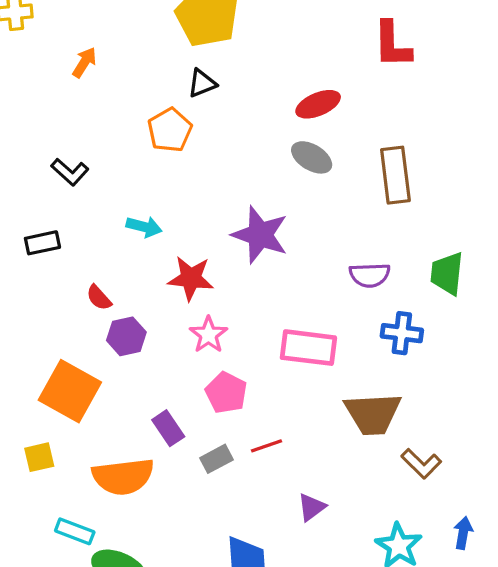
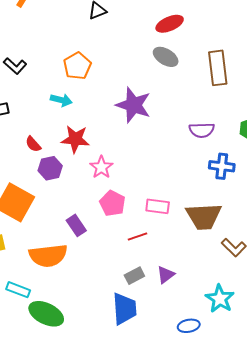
orange pentagon: (170, 130) -> (77, 66), moved
red star: (191, 278) -> (75, 139), moved
pink rectangle: (308, 348) -> (158, 206), moved, size x0.7
gray rectangle: (217, 459) -> (134, 276), moved

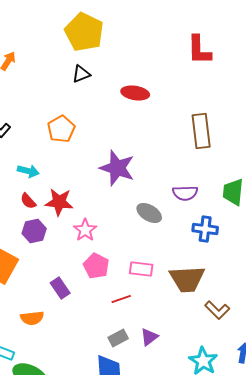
red ellipse: (170, 24) -> (135, 93), moved, turned 32
gray ellipse: (166, 57) -> (149, 213), moved
cyan arrow: (61, 100) -> (28, 171), moved
red semicircle: (33, 144) -> (28, 201), moved
orange semicircle: (48, 256) -> (32, 318), size x0.6

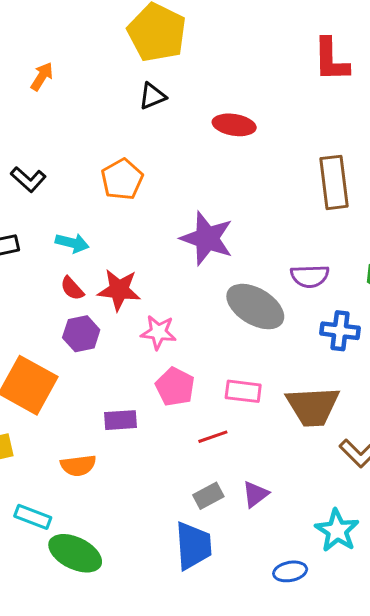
gray ellipse: (149, 213) -> (255, 307), size x1.5
pink star: (85, 230) -> (158, 332), turned -30
purple rectangle: (60, 288) -> (121, 420), turned -60

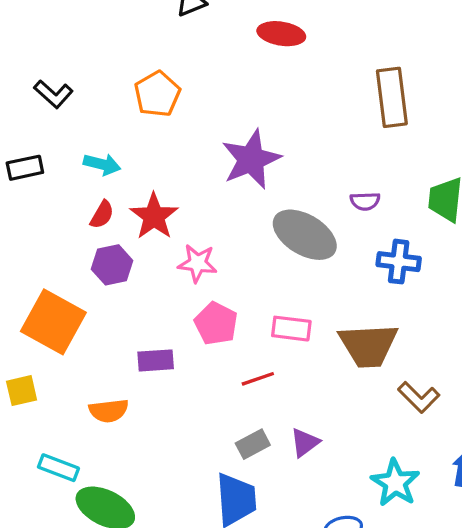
purple star: (207, 238) -> (251, 159), turned 30
purple semicircle: (310, 276) -> (365, 201), size x0.7
red semicircle: (72, 288) -> (102, 215), turned -108
red star: (119, 290) -> (154, 216), turned 30

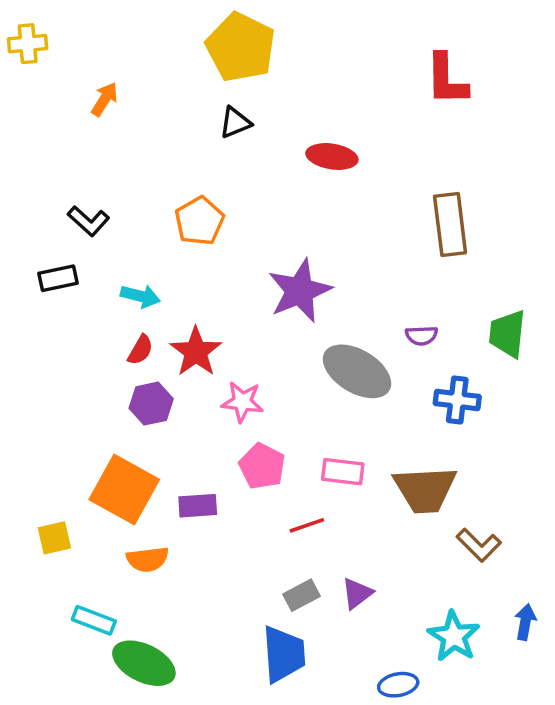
black rectangle: (25, 168) -> (58, 278), moved
orange square: (53, 322) -> (124, 490), moved

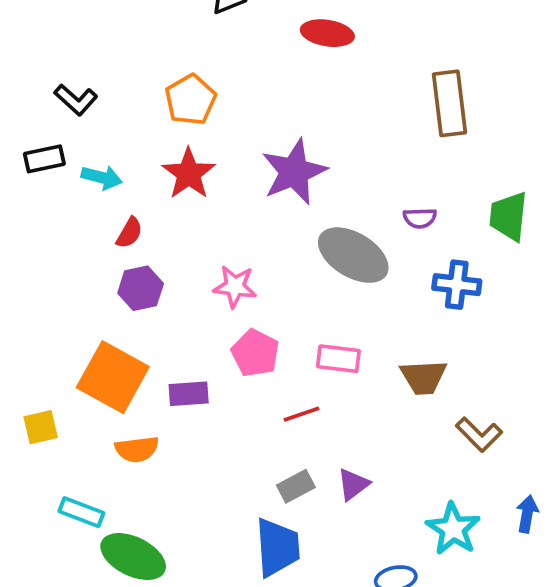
cyan arrow: (140, 296) -> (102, 177), moved
red star: (196, 352) -> (189, 174), moved
brown trapezoid: (425, 490) -> (424, 377), size x0.7

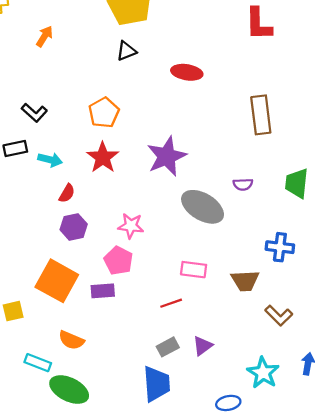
blue cross: (457, 285) -> (280, 247), moved
pink pentagon: (255, 353) -> (118, 261), moved
orange semicircle: (137, 449) -> (71, 340), moved, turned 30

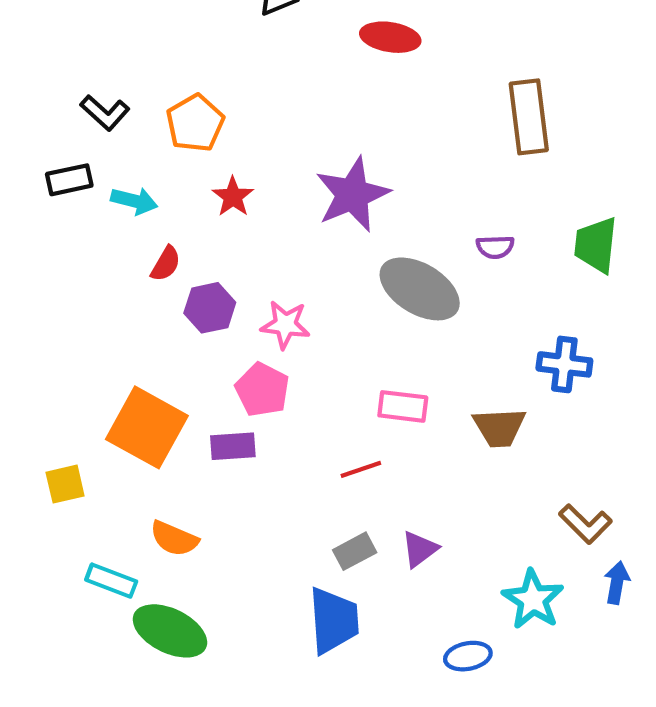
orange pentagon: (104, 113) -> (195, 123), moved
red star: (103, 157) -> (233, 197), size x0.7
purple hexagon: (74, 227) -> (210, 308), moved
brown L-shape: (279, 316) -> (585, 524), moved

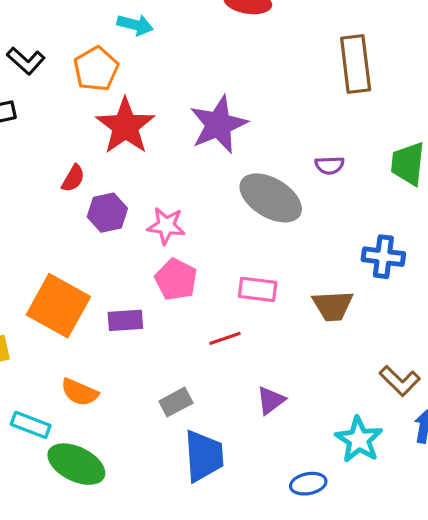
red star: (233, 197) -> (125, 126), size x1.8
cyan arrow: (134, 201) -> (135, 25), moved
pink pentagon: (262, 390) -> (176, 280), moved
gray rectangle: (355, 551) -> (176, 402), moved

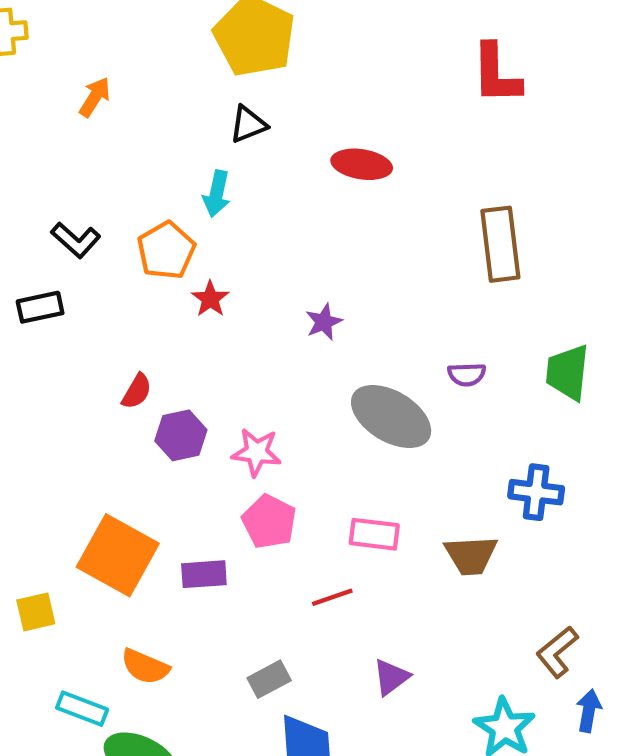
cyan arrow: (135, 25) -> (217, 194), turned 88
purple star: (218, 124) -> (324, 322), size x0.5
red star: (125, 126) -> (210, 299), moved, size x0.5
brown L-shape: (400, 381) -> (557, 652), turned 96

